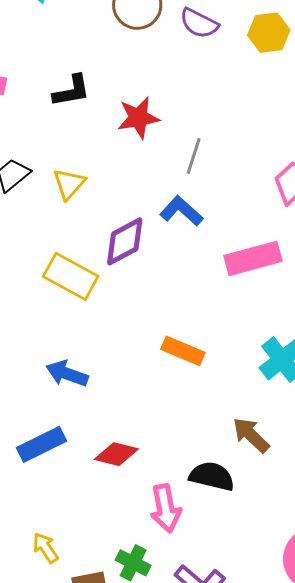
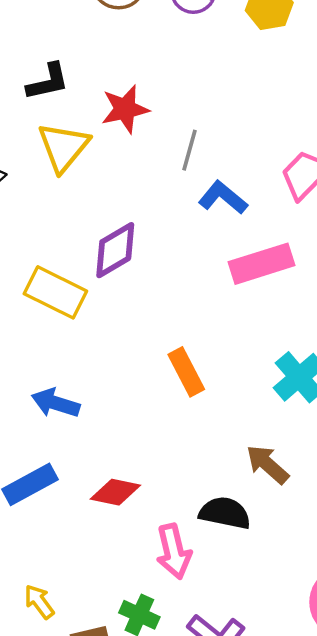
yellow triangle: (69, 184) -> (63, 147), moved, size x1.4
blue L-shape: (181, 211) -> (223, 198), moved
orange rectangle: (183, 351) -> (186, 372), turned 42

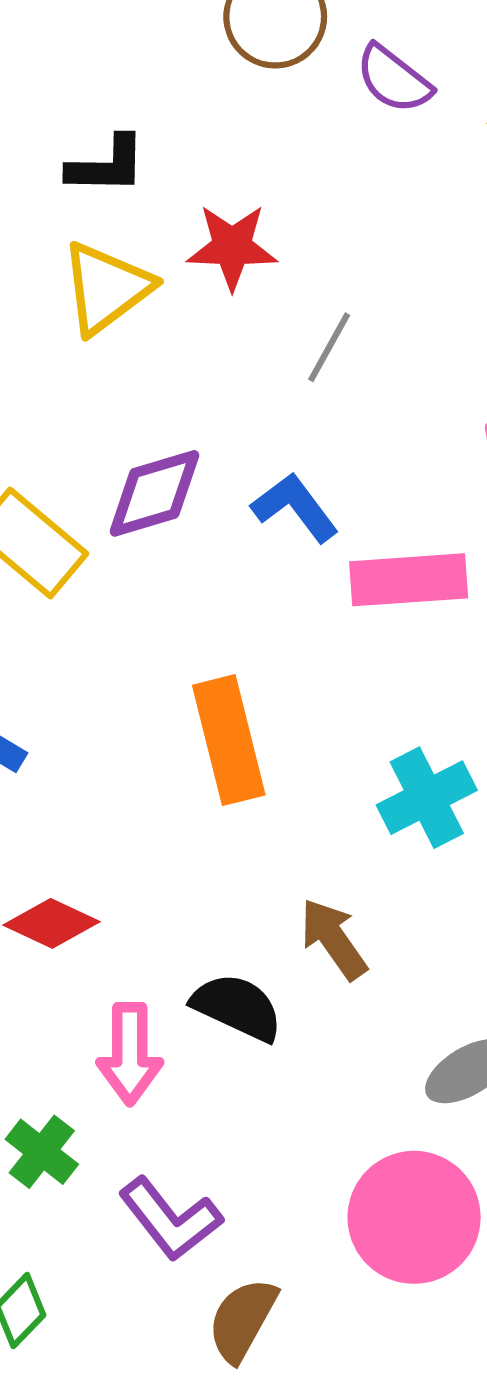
blue L-shape: (223, 198) -> (295, 507), moved
orange rectangle: (186, 372) -> (229, 740), size x1.4

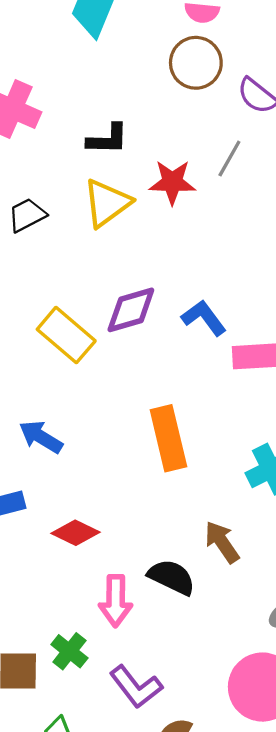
gray line: (329, 347) -> (229, 158), moved

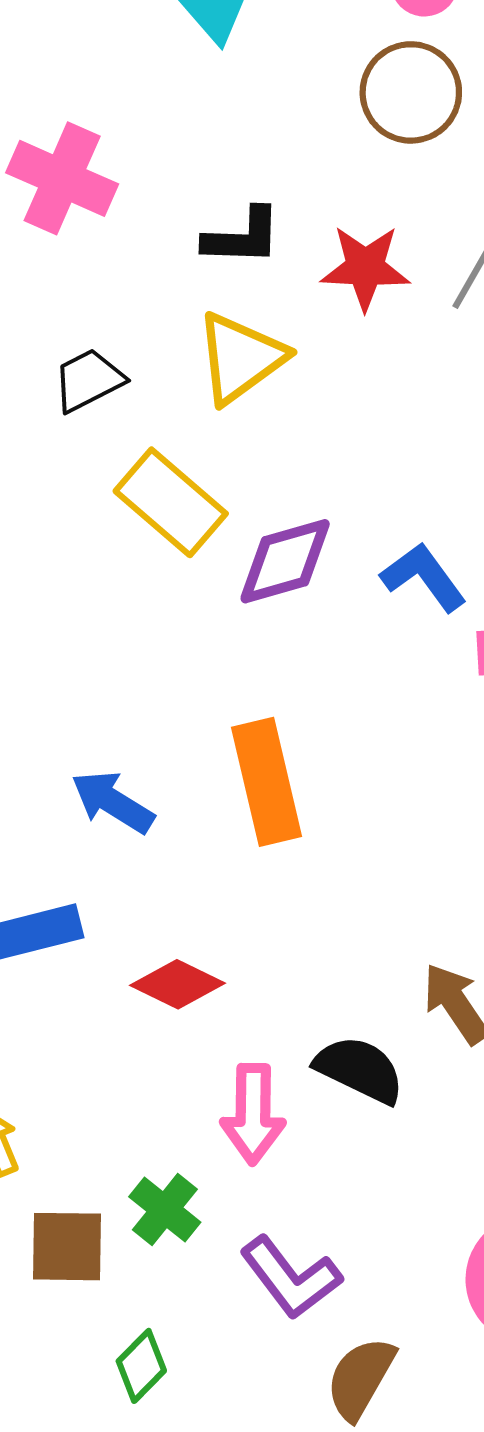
red star: (172, 182) -> (365, 268), moved
yellow rectangle: (66, 335) -> (171, 502), moved
orange rectangle: (168, 438) -> (267, 782), moved

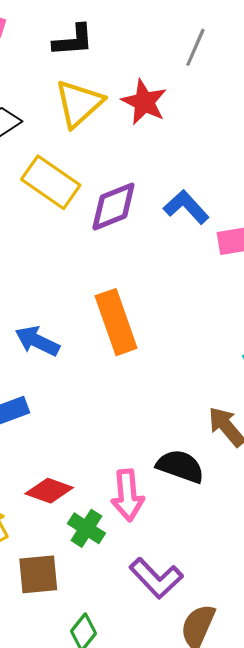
red star: (365, 268) -> (144, 102), moved, turned 30
red diamond: (178, 984) -> (49, 491), moved
green cross: (165, 1210) -> (86, 528), moved

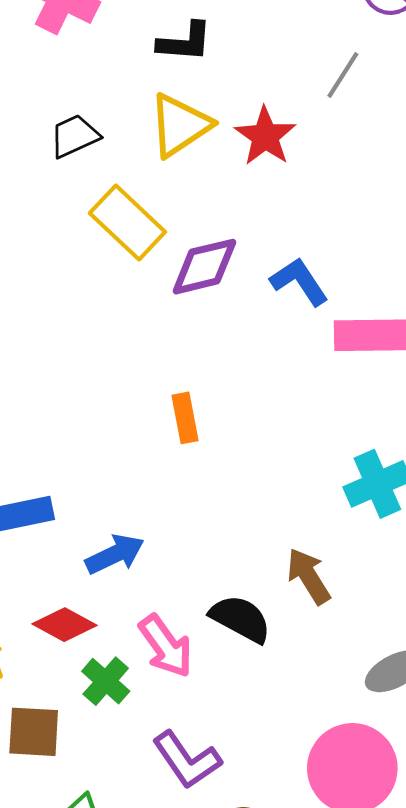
orange rectangle: (116, 322) -> (185, 418), size x0.6
blue arrow: (37, 341) -> (115, 554), moved, turned 120
pink arrow: (127, 495) -> (166, 646), turned -39

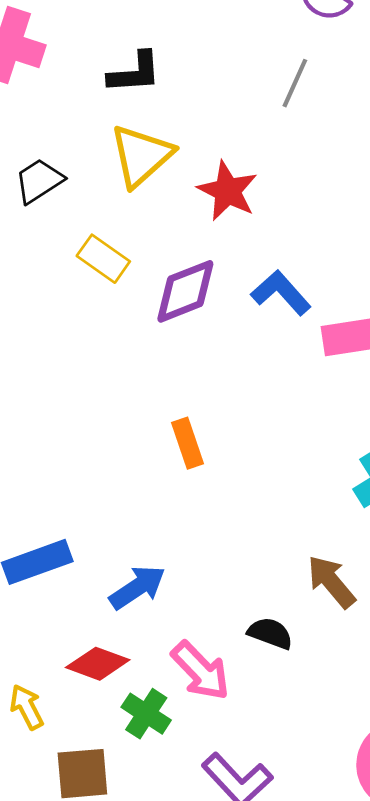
red star: (265, 136) -> (228, 191), moved
yellow rectangle: (127, 223) -> (103, 259), size x0.7
black semicircle: (240, 619) -> (270, 633), size x0.7

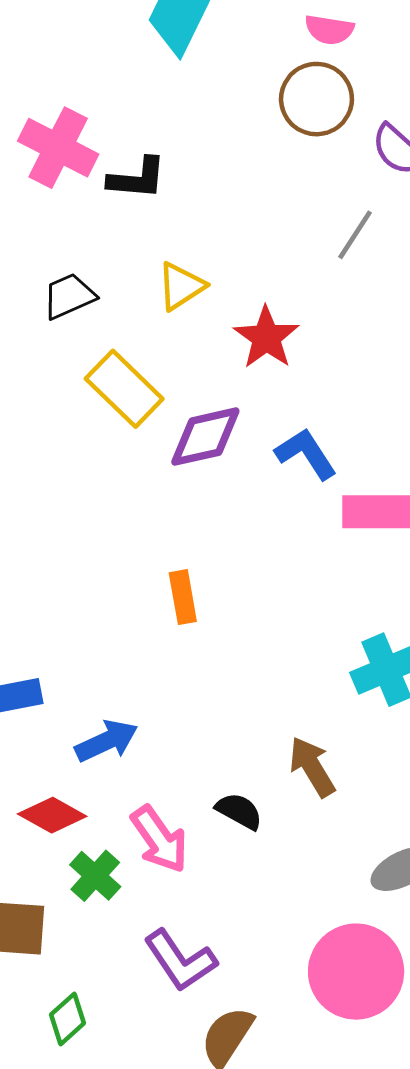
black L-shape: (134, 73) -> (137, 178), moved
yellow triangle: (141, 156) -> (181, 286), size x0.7
yellow rectangle: (103, 259) -> (124, 389), size x1.4

